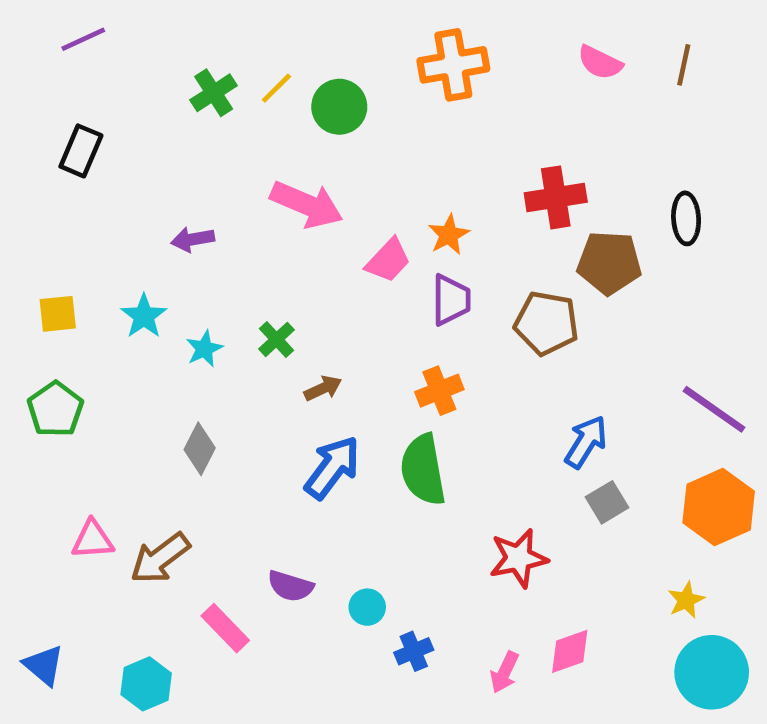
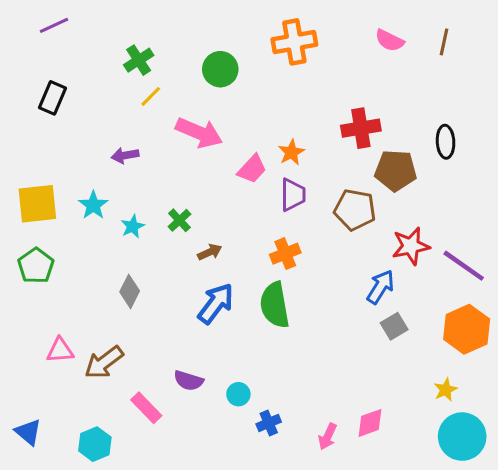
yellow line: (276, 88) -> (151, 96), moved
yellow square: (58, 314) -> (37, 204), size x1.6
red star: (518, 558) -> (411, 246), moved

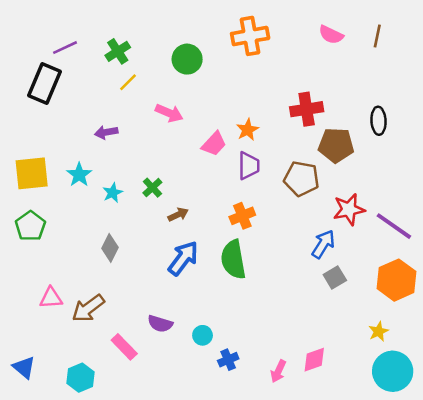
purple line: (54, 25) -> (65, 48), moved
black rectangle: (52, 98) -> (45, 83), size x1.4
pink arrow: (199, 133) -> (169, 113), size x0.7

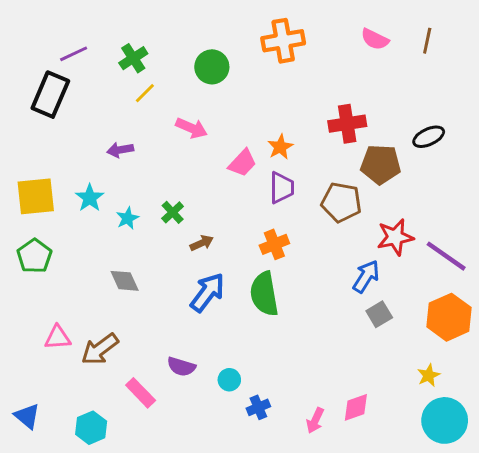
black ellipse: (378, 121) -> (429, 137), turned 68
gray diamond: (110, 248) -> (125, 281), turned -52

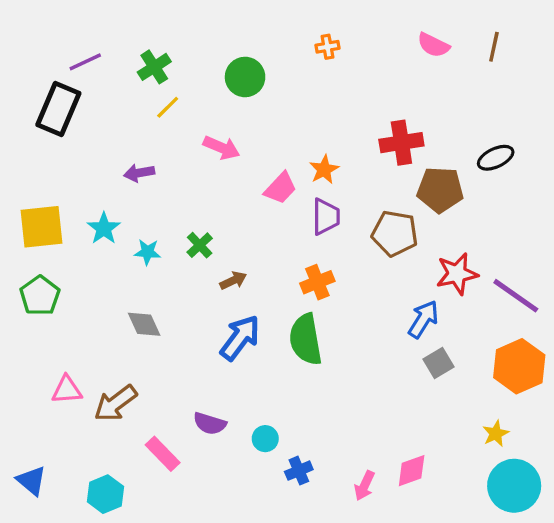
orange cross: (283, 41) -> (327, 47), size x0.5
cyan star: (127, 218) -> (147, 252), turned 30

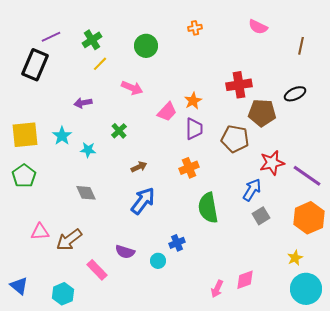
brown line: (494, 47) -> (301, 46), moved
green cross: (200, 245) -> (119, 131), moved
green semicircle: (306, 339) -> (208, 208), moved
blue cross: (299, 471) -> (177, 243), moved

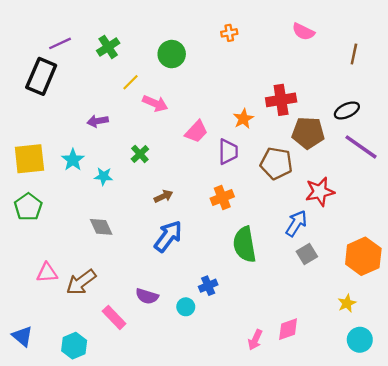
yellow line: (100, 64) -> (131, 82), moved
orange star: (193, 101) -> (243, 119), moved
purple line: (307, 176) -> (361, 147), moved
cyan circle: (306, 289) -> (360, 340), size x0.7

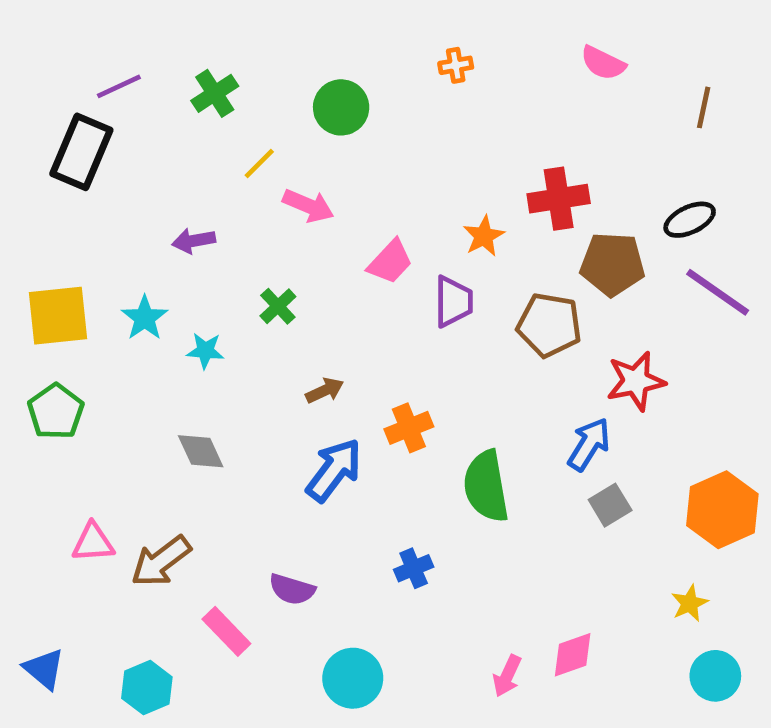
orange cross: (222, 197) -> (409, 428), moved
cyan circle: (186, 307) -> (353, 678), moved, size x1.6

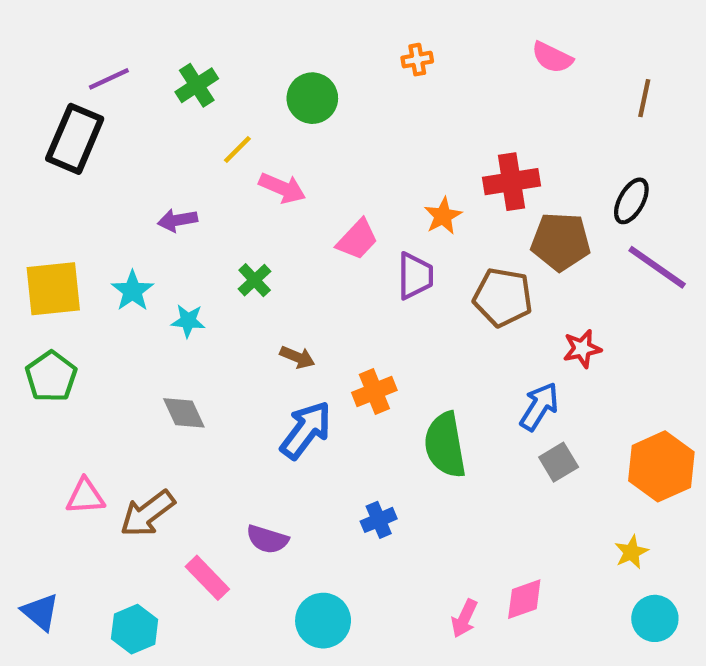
black ellipse: (690, 220) -> (631, 201), turned -36
red star: (636, 381) -> (582, 349), size x0.7
brown arrow: (325, 390) -> (297, 357), turned 48

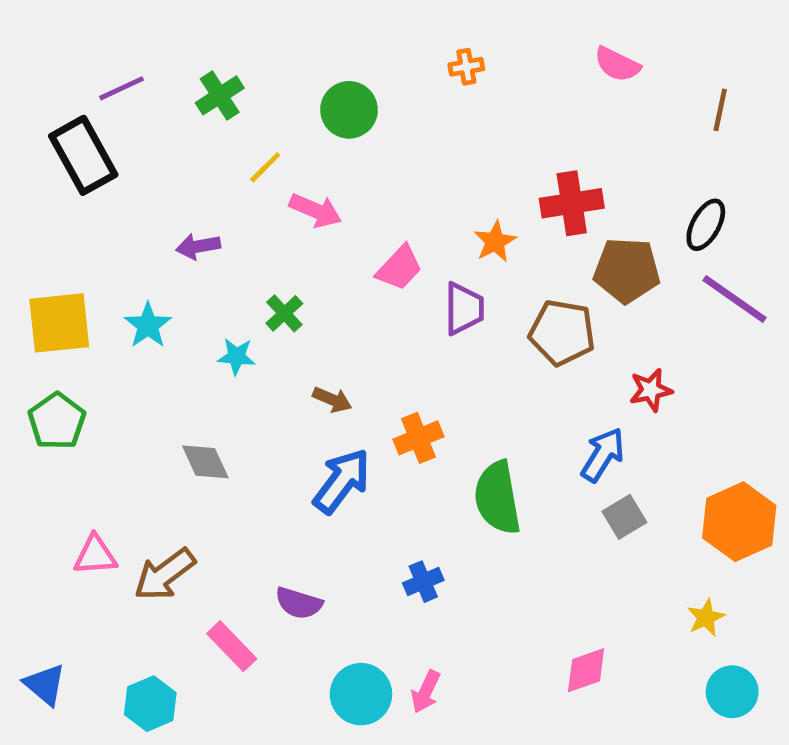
black rectangle: (75, 139) -> (83, 155), turned -52
cyan star: (188, 321) -> (236, 356), moved
pink arrow: (464, 618) -> (426, 692), moved

